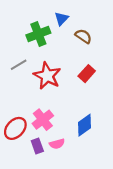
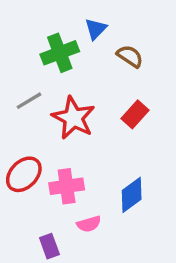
pink cross: (43, 120) -> (67, 186), turned 30
red ellipse: (15, 128) -> (24, 174), moved
purple rectangle: (37, 146) -> (49, 246), moved

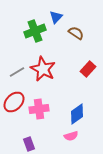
gray line: (29, 101) -> (17, 72), moved
red rectangle: (135, 114) -> (88, 69), moved
pink semicircle: (89, 224) -> (71, 136), moved

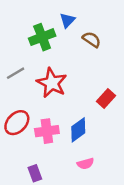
red rectangle: (88, 69) -> (106, 99), moved
gray line: (17, 72) -> (16, 73), moved
blue diamond: (77, 114) -> (78, 130), moved

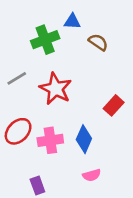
blue triangle: (67, 20) -> (72, 21), turned 49
blue diamond: (78, 130) -> (84, 139), turned -30

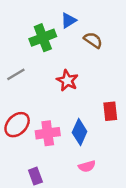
blue triangle: (72, 21) -> (69, 20), turned -35
red star: (56, 89) -> (67, 81), moved, size x0.7
red rectangle: (114, 105) -> (110, 111), moved, turned -48

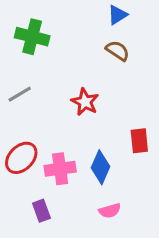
blue triangle: (69, 20) -> (118, 15), moved
green cross: (43, 38) -> (32, 37), moved, turned 35
purple rectangle: (35, 176) -> (41, 211), moved

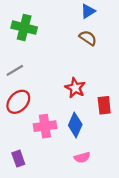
red star: (85, 102) -> (75, 88), moved
red ellipse: (21, 158) -> (18, 102), moved
purple rectangle: (41, 211) -> (18, 159), moved

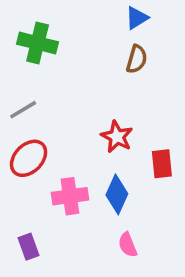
brown semicircle: (88, 38) -> (137, 59), turned 72
pink semicircle: (82, 157) -> (128, 245), turned 84

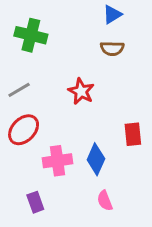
brown semicircle: (137, 59) -> (112, 48), turned 75
red star: (117, 137) -> (81, 91), moved
purple rectangle: (29, 247) -> (35, 202), moved

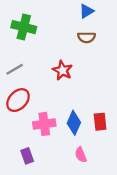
red rectangle: (133, 134) -> (100, 122), moved

